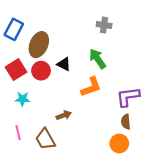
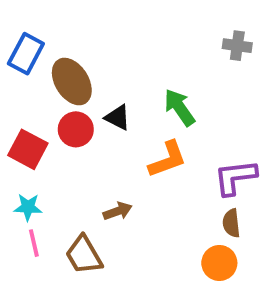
gray cross: (104, 25) -> (237, 46), moved
brown ellipse: (39, 45) -> (72, 82), turned -55
red square: (16, 70) -> (28, 149), moved, turned -30
cyan star: (22, 99) -> (28, 207), moved

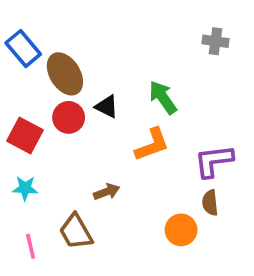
blue rectangle: (26, 54) -> (23, 49), turned -68
pink line: (34, 243) -> (30, 246), moved
orange circle: (219, 263) -> (181, 230), moved

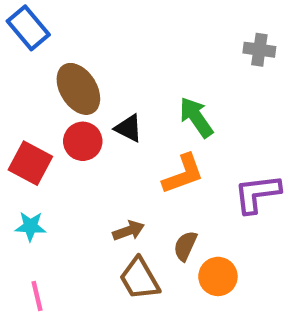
blue rectangle: (23, 49) -> (28, 28), moved
brown semicircle: (210, 203) -> (185, 246), moved, turned 30
brown trapezoid: (76, 232) -> (139, 279), moved

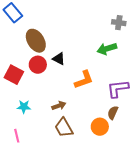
green arrow: (196, 117) -> (107, 49), moved, turned -72
cyan star: (30, 226) -> (24, 107), moved
brown semicircle: (185, 246) -> (113, 113), moved

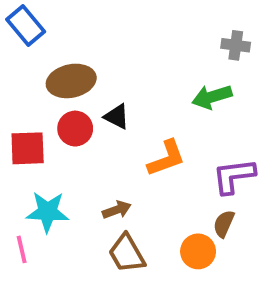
brown ellipse: (36, 41) -> (71, 81), turned -70
red square: (14, 75) -> (28, 148), turned -30
cyan star: (24, 107) -> (47, 212), size x1.5
pink line: (17, 136) -> (22, 249), moved

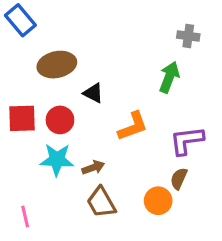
green arrow: (212, 97) -> (169, 77), turned 128
red circle: (75, 129) -> (60, 120), moved
cyan star: (47, 212) -> (57, 160), moved
pink line: (22, 249) -> (25, 217), moved

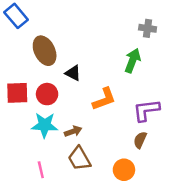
brown ellipse: (57, 65) -> (45, 51), turned 76
orange circle: (158, 201) -> (124, 170), moved
pink line: (25, 217) -> (41, 170), moved

